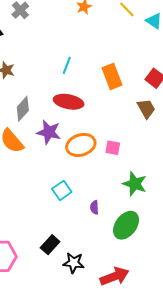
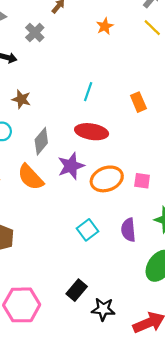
orange rectangle: (112, 76) -> (138, 102), size x0.7
purple star: (49, 132) -> (71, 166), turned -30
purple semicircle: (94, 207) -> (128, 230), moved, size x1.5

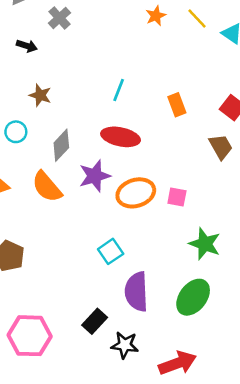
orange star: (105, 26) -> (156, 16), moved
purple semicircle: (128, 230) -> (136, 292), moved, size x1.4

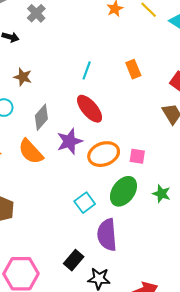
orange rectangle: (177, 105) -> (133, 69), moved
red ellipse: (121, 137) -> (90, 109), turned 40
green star: (205, 244) -> (161, 194), size x0.7
green ellipse: (193, 297) -> (123, 191), moved

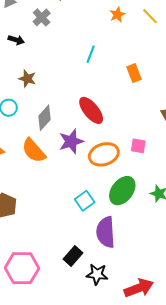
cyan line: (87, 70) -> (91, 54), moved
pink square: (137, 156) -> (138, 146), moved

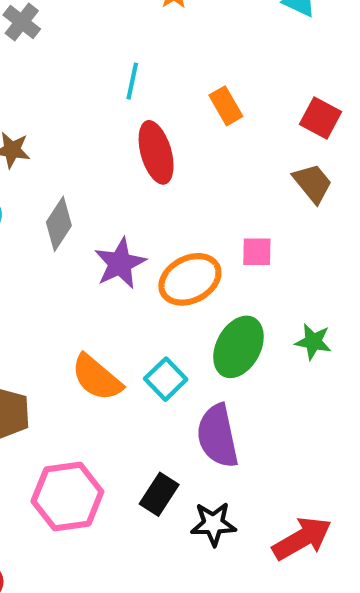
red ellipse: (91, 110) -> (156, 152), moved, turned 32
orange semicircle: (34, 151) -> (97, 378), moved
pink hexagon: (22, 268) -> (67, 497), moved

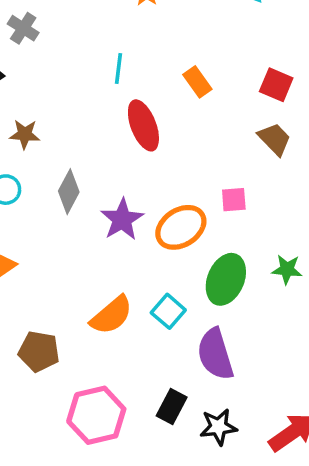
orange semicircle: (97, 378) -> (111, 315), turned -75

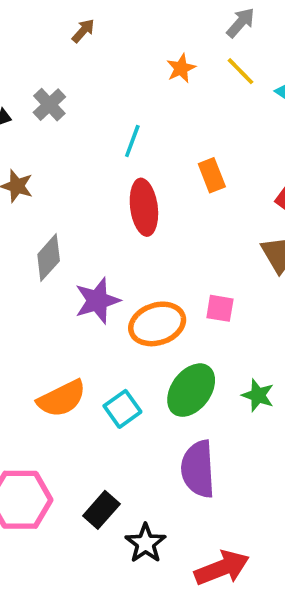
gray cross: (23, 28) -> (49, 105), moved
purple semicircle: (215, 354) -> (198, 469), moved
black star: (218, 427) -> (145, 543), turned 30

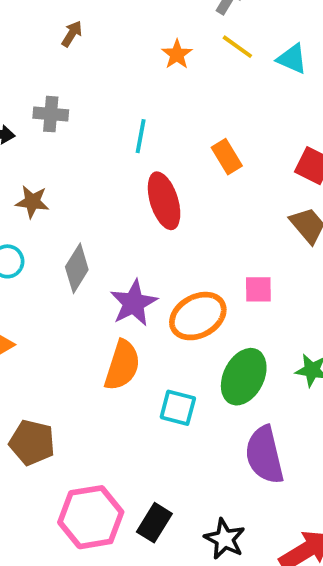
gray cross: (49, 105) -> (51, 114), turned -32
orange semicircle: (62, 399) -> (122, 365), moved, turned -36
cyan square: (122, 409) -> (178, 408), turned -30
black rectangle: (101, 510) -> (154, 523), moved

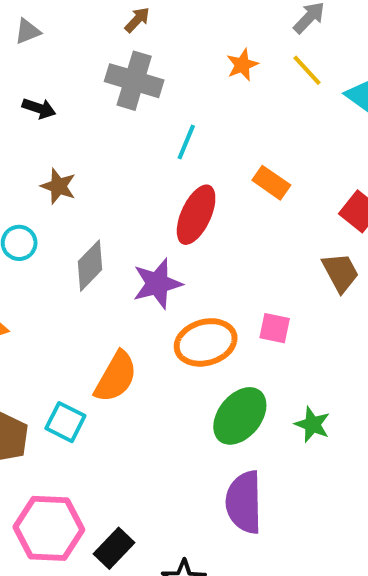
gray cross: (51, 114) -> (134, 81), moved, size x1.5
orange rectangle: (227, 157) -> (271, 183), turned -36
red ellipse: (164, 201) -> (196, 215), turned 30
purple star: (134, 303) -> (157, 284), moved
cyan square: (178, 408) -> (65, 422), moved

